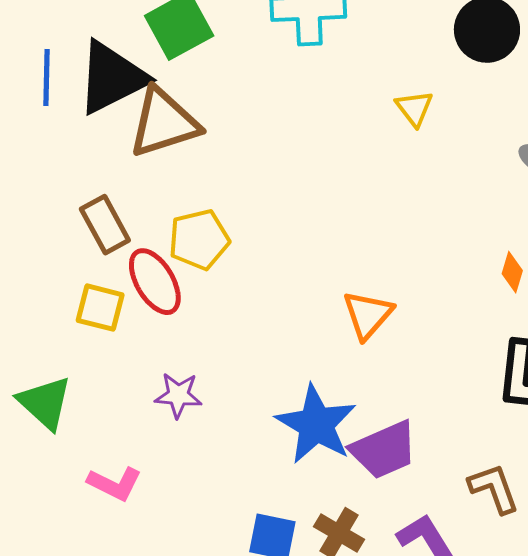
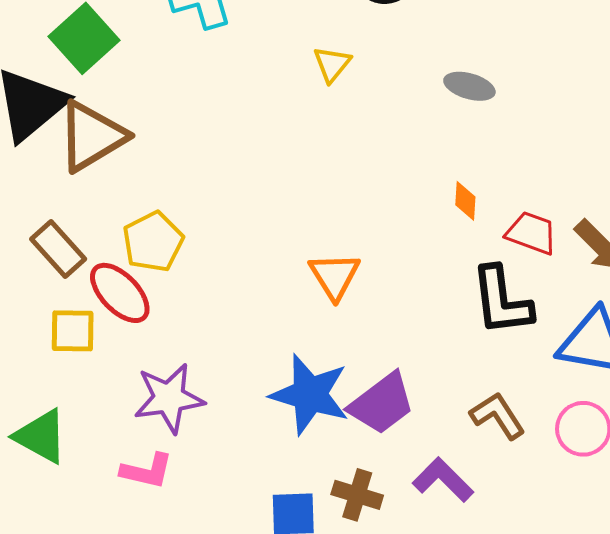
yellow triangle: (414, 108) -> (332, 64), turned 30
purple star: (178, 395) -> (169, 398), size x1.5
pink L-shape: (115, 484) -> (147, 471), moved

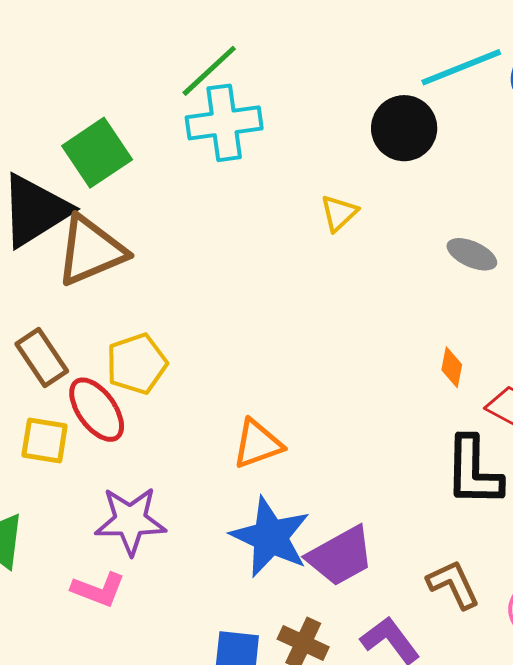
orange triangle: (335, 276) -> (258, 444), moved, turned 34

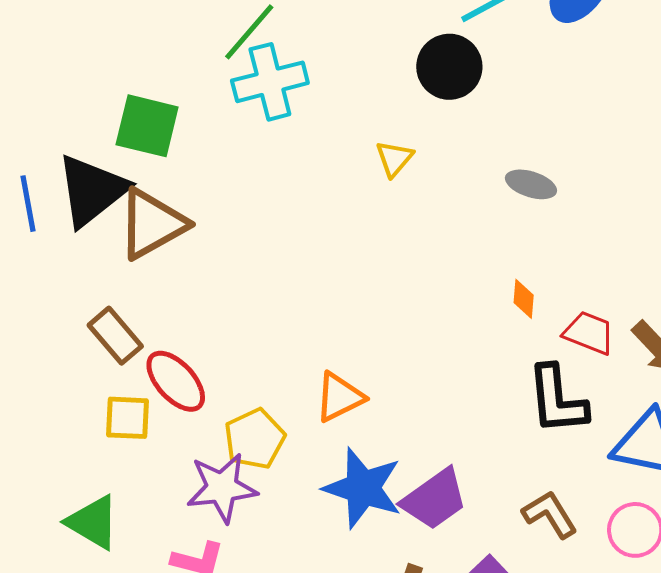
green square: (97, 153) -> (147, 126), turned -36
yellow pentagon: (137, 364) -> (255, 439), moved

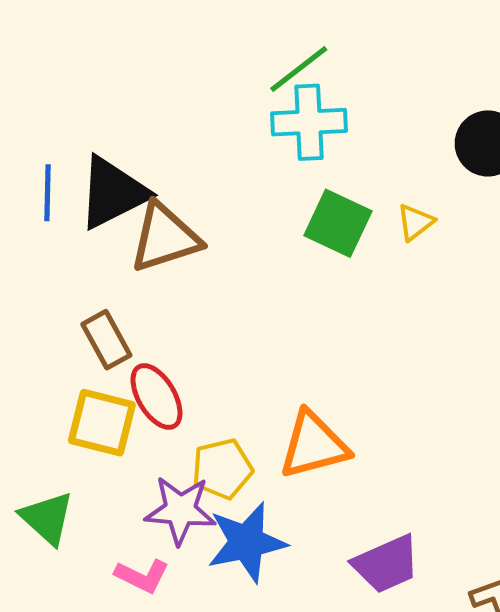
green square: (147, 126) -> (338, 223), moved
orange triangle: (339, 397) -> (314, 445), size x1.4
yellow square: (127, 418) -> (102, 423), size x1.4
blue star: (363, 488) -> (247, 542), moved, turned 30

